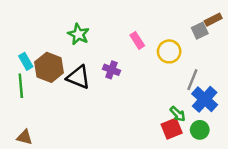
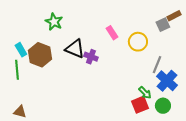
green star: (78, 34) -> (54, 22), moved
black triangle: (78, 77) -> (75, 49), moved

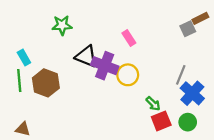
green star: (54, 22) -> (62, 25), turned -30
yellow circle: (138, 42) -> (128, 75), moved
brown hexagon: (40, 55) -> (46, 83), moved
purple cross: (91, 57) -> (105, 66), size x1.6
green arrow: (145, 93) -> (153, 104), moved

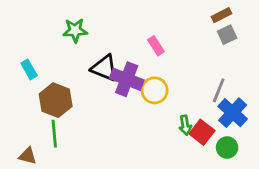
brown rectangle: (200, 18) -> (221, 15), moved
green line: (19, 81) -> (54, 134), moved
green arrow: (153, 104) -> (185, 125), turned 35
red square: (161, 121) -> (202, 132), moved, turned -30

